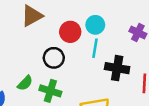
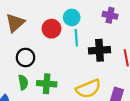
black circle: (54, 58) -> (26, 58), moved
green semicircle: (25, 83) -> (23, 82), turned -40

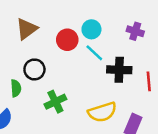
cyan line: (76, 38) -> (94, 53), turned -49
green semicircle: (23, 82) -> (16, 88), moved
green cross: (47, 84) -> (55, 102), turned -36

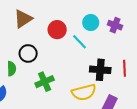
cyan circle: (91, 29) -> (91, 23), moved
black cross: (119, 70) -> (100, 70), moved

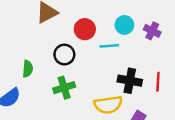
cyan line: (80, 42) -> (109, 46), turned -56
black circle: (28, 53) -> (64, 55), moved

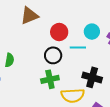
black circle: (64, 55) -> (53, 55), moved
green cross: (64, 88) -> (50, 79), moved

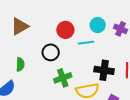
brown triangle: (29, 16) -> (20, 26), moved
black circle: (53, 55) -> (51, 52), moved

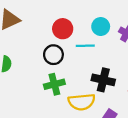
black circle: (51, 52) -> (53, 55), moved

